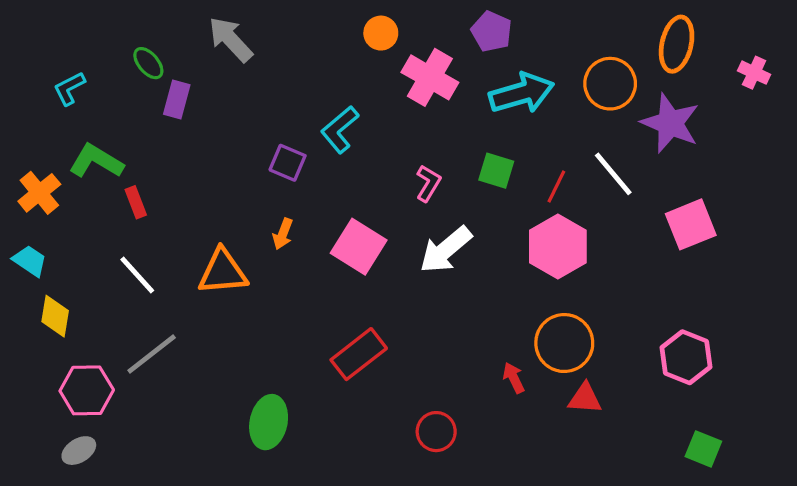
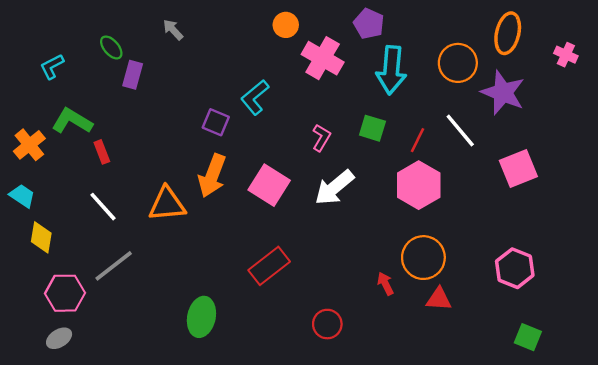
gray arrow: (231, 39) -> (173, 30), size x0.6
cyan arrow: (522, 93) -> (391, 70), turned 111
orange arrow: (283, 234) -> (212, 176), size x1.8

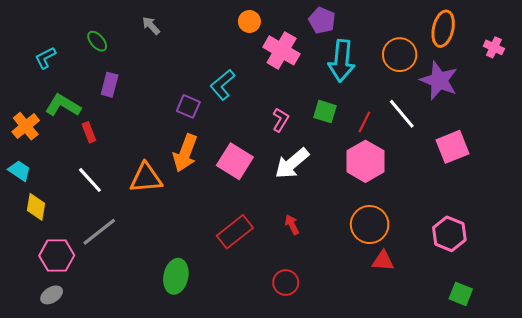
purple rectangle: (133, 75) -> (110, 85), moved
red arrow: (385, 284) -> (292, 225), moved

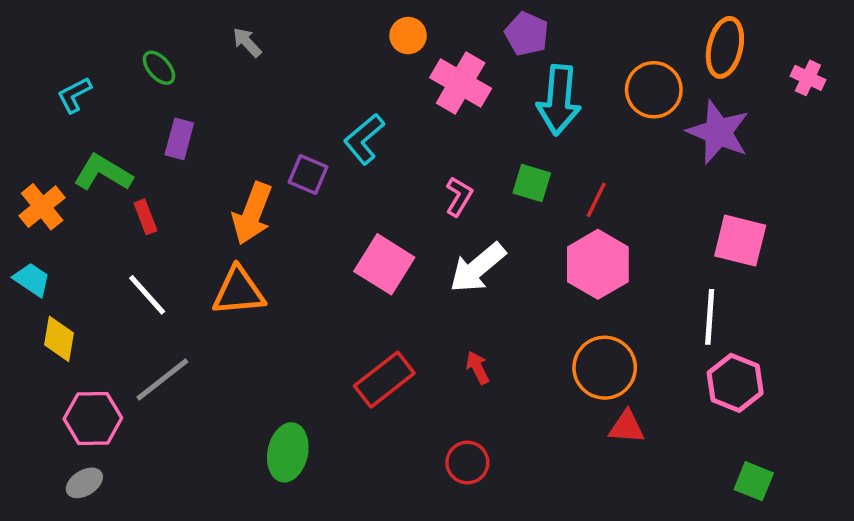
white line: (402, 114) -> (710, 317), moved, turned 44
pink square: (452, 147) -> (740, 241), turned 36
orange arrow: (185, 153) -> (252, 213), moved

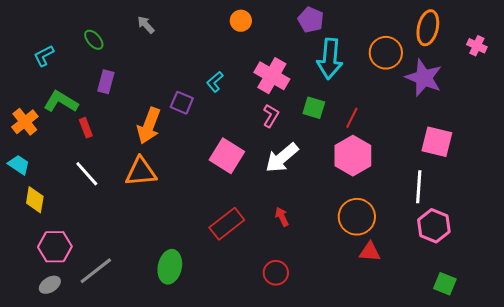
pink cross: (461, 83) -> (272, 76), moved
cyan L-shape: (364, 139) -> (215, 82), size x0.7
gray line: (162, 380) -> (96, 271), moved

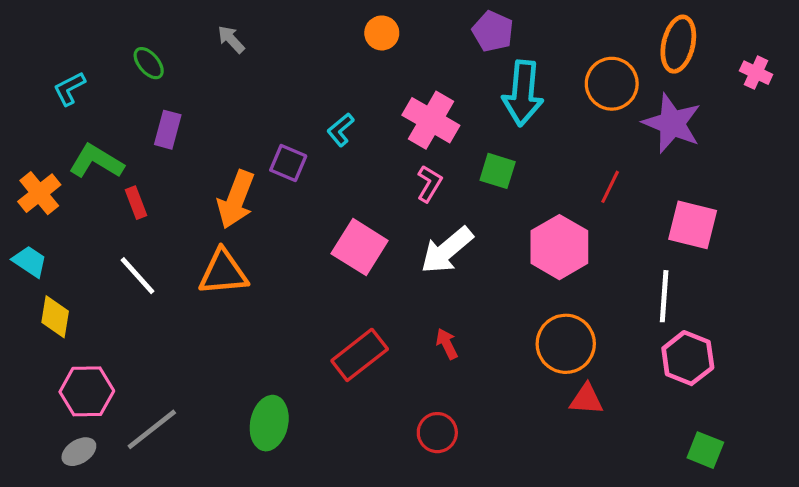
red line: (352, 118) -> (610, 187), moved

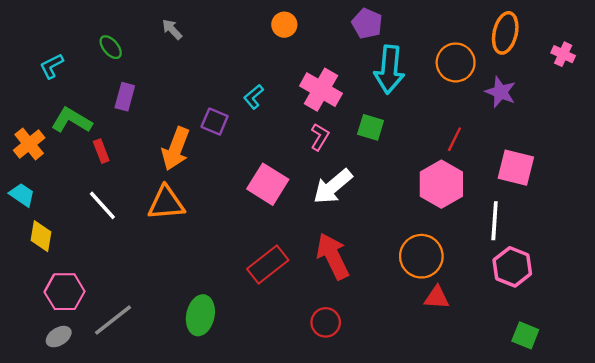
purple star: (672, 123) -> (500, 92), size x0.7
pink hexagon: (559, 247) -> (441, 184), moved
red arrow: (447, 344) -> (333, 256), size x2.0

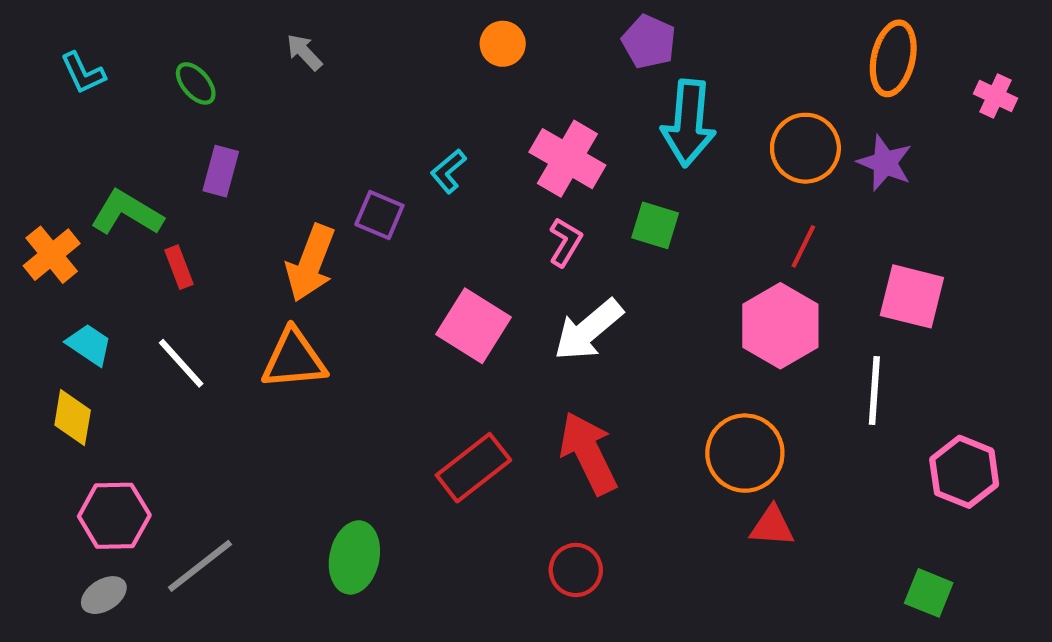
orange circle: (456, 62) -> (805, 148), moved
cyan L-shape: (52, 66) -> (83, 73), moved, turned -88
cyan trapezoid: (22, 195) -> (89, 344), moved
pink hexagon: (512, 267) -> (964, 472), moved

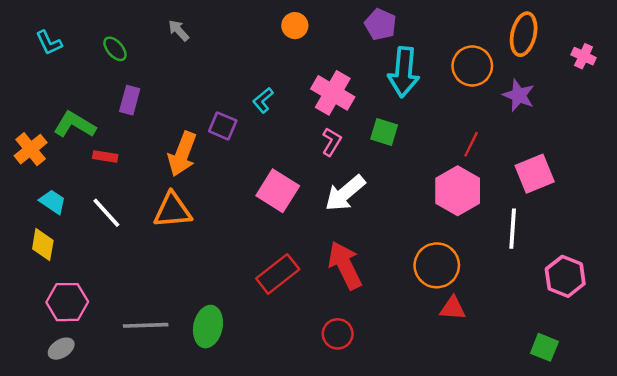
orange circle: (805, 148) -> (472, 66), moved
red rectangle: (179, 267) -> (105, 156), turned -60
pink square: (912, 296) -> (535, 174), turned -36
gray line: (200, 566) -> (146, 325), moved, turned 36

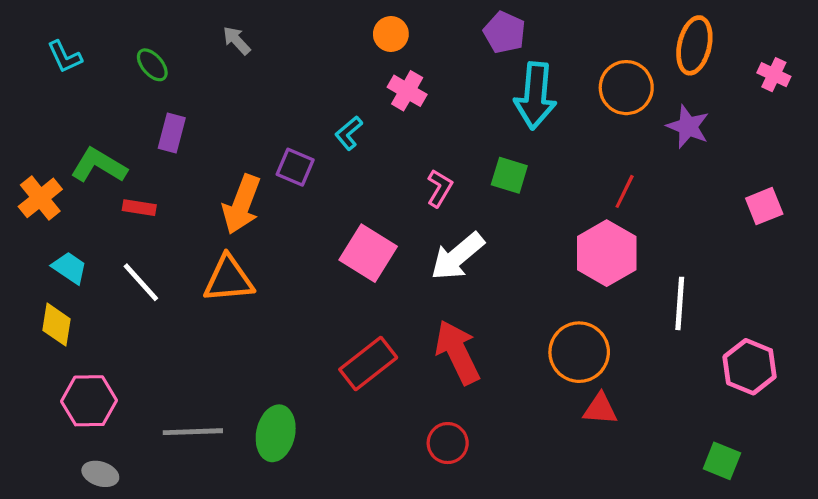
pink cross: (333, 93) -> (407, 91), moved, size x0.7
pink square: (535, 174) -> (764, 206), moved, size x0.7
gray ellipse: (61, 349) -> (100, 474), moved, turned 50

